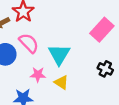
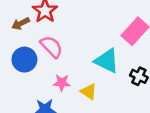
cyan triangle: (59, 54) -> (107, 61), moved, turned -35

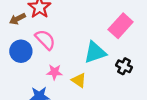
cyan triangle: (107, 61) -> (95, 52), turned -45

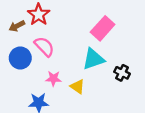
pink rectangle: (121, 26) -> (103, 28), moved

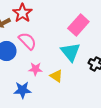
cyan triangle: (93, 59) -> (70, 52), turned -50

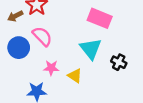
pink rectangle: (78, 25) -> (100, 18), turned 70

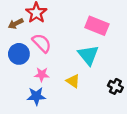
black cross: (119, 62) -> (115, 86), moved
pink star: (51, 68) -> (42, 75), moved

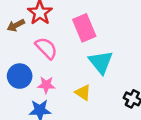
pink rectangle: (97, 26) -> (84, 28), moved, turned 45
blue circle: (19, 54) -> (20, 76), moved

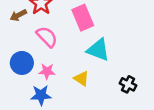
cyan triangle: (101, 62) -> (98, 50), turned -30

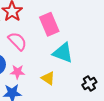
black cross: (128, 84) -> (89, 83), turned 32

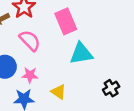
cyan triangle: (63, 53) -> (81, 54), turned -30
yellow triangle: (48, 78) -> (59, 92), moved

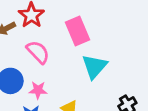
cyan triangle: (81, 54) -> (94, 66), turned -40

